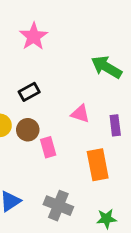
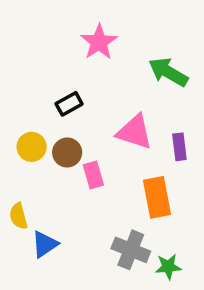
pink star: (34, 36) -> (99, 42), moved
pink triangle: (80, 114) -> (135, 132), size x1.5
gray cross: (58, 206) -> (131, 250), moved

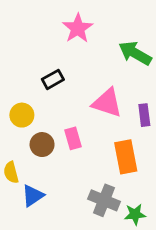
brown circle: (67, 152) -> (42, 145), moved

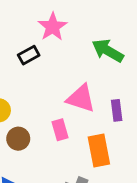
black rectangle: (53, 79) -> (29, 55), moved
pink rectangle: (73, 138) -> (60, 130), moved

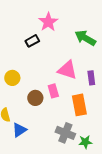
brown circle: (18, 139) -> (35, 98), moved

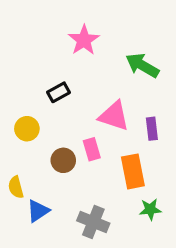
black rectangle: (32, 41) -> (59, 92), moved
gray cross: (65, 133) -> (93, 222), moved
green star: (85, 142) -> (150, 209), moved

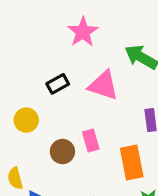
pink triangle: (114, 116) -> (103, 85), moved

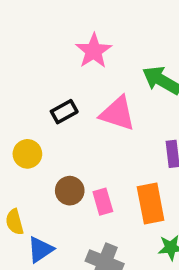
pink rectangle: (91, 141) -> (103, 202), moved

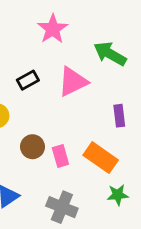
pink triangle: (117, 113) -> (73, 82), turned -44
orange rectangle: (151, 204) -> (101, 158), turned -44

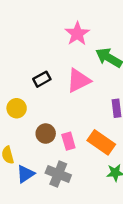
pink star: (53, 29) -> (77, 34), moved
gray cross: (62, 207) -> (58, 174), moved

